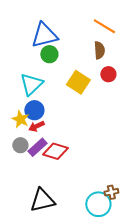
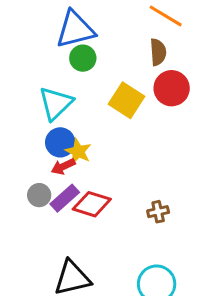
red circle: (108, 74) -> (172, 88), size x1.5
yellow star: (20, 119) -> (78, 151), moved
brown cross: (111, 192) -> (158, 212), moved

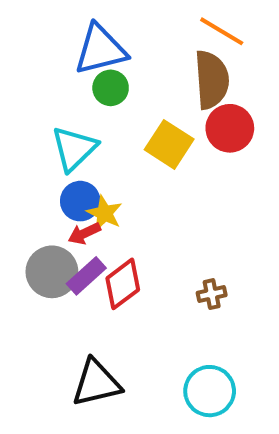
brown semicircle: (158, 52) -> (212, 80), size x1.6
gray circle: (39, 195) -> (52, 272), size x1.6
red diamond: (92, 204) -> (123, 284), turned -54

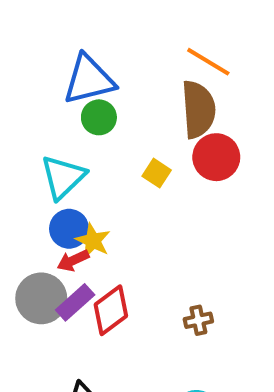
yellow square: (169, 144) -> (157, 173), size x0.6

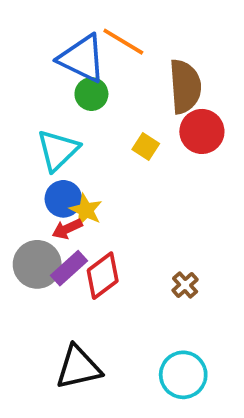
orange line: (208, 62) -> (123, 42), moved
blue triangle: (89, 80) -> (82, 58), turned 40
brown cross: (198, 320) -> (185, 285), turned -30

